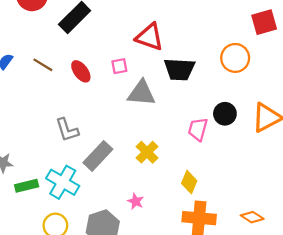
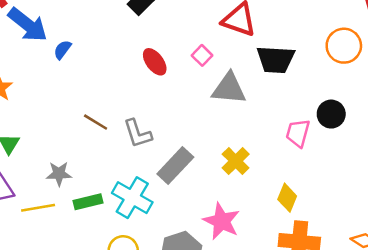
brown line: (43, 65) -> (96, 122), moved
pink square: (119, 66) -> (202, 55), turned -35
pink star: (136, 201) -> (222, 221), size x1.8

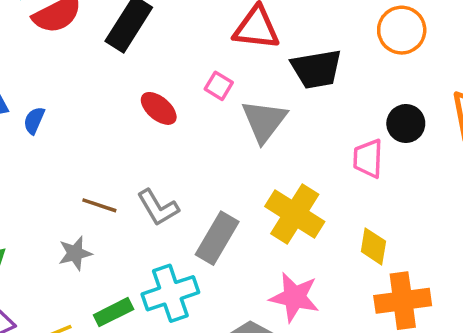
gray triangle: (229, 89) -> (264, 121), turned -45
yellow cross: (236, 161) -> (295, 214), size x1.5
gray star: (59, 174) -> (75, 253), moved
cyan cross: (132, 198) -> (170, 293), turned -36

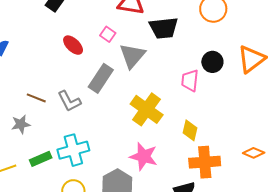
gray rectangle: (217, 238) -> (101, 78), moved

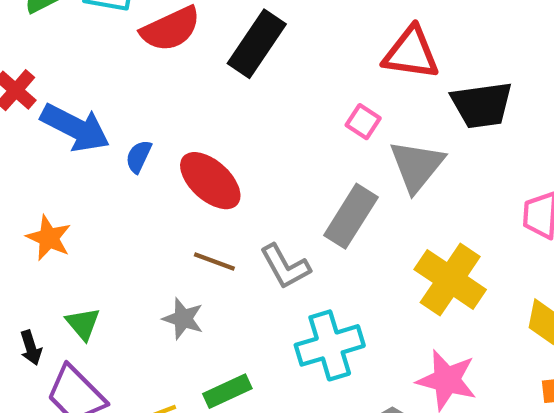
red ellipse: (73, 45) -> (210, 181), moved, size x1.4
gray star: (21, 124) -> (183, 319), turned 30
cyan cross: (73, 150) -> (330, 345), moved

